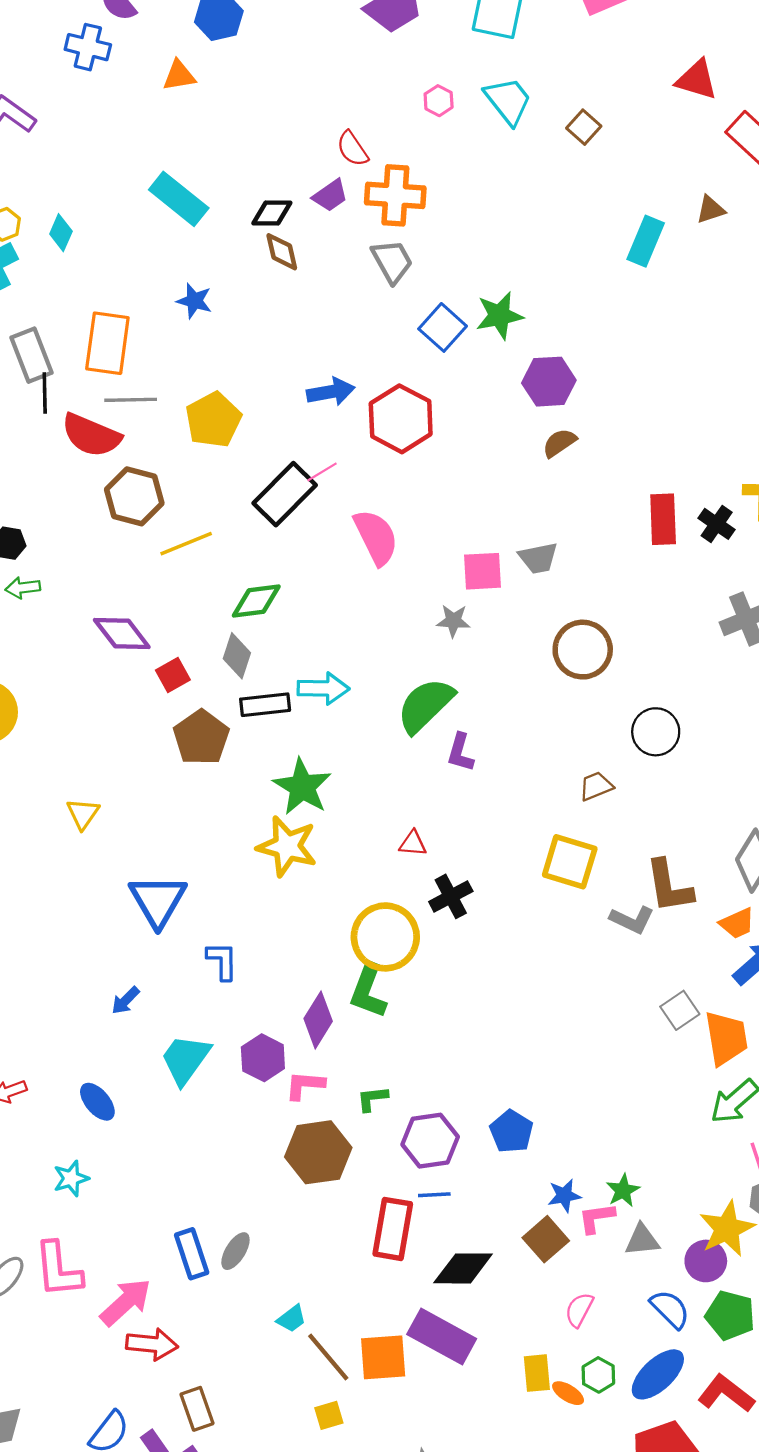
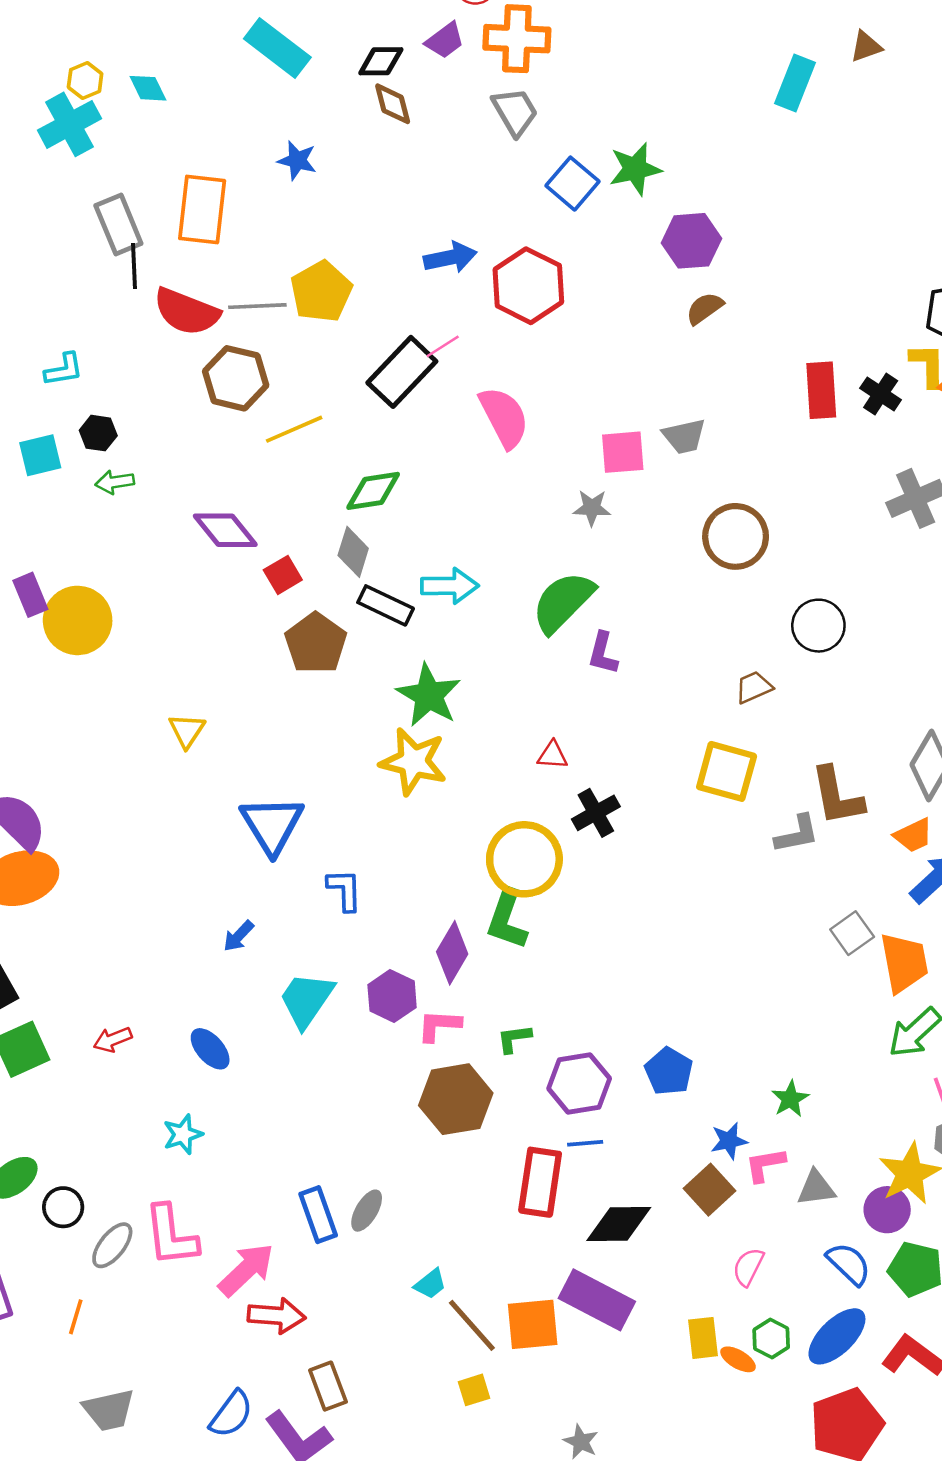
cyan diamond: (61, 233) -> (148, 88), turned -48
gray line: (131, 400) -> (257, 306), moved
black rectangle: (265, 705) -> (386, 605), turned 33
gray L-shape: (632, 920) -> (797, 834), turned -36
green star: (623, 1190) -> (790, 1099), moved

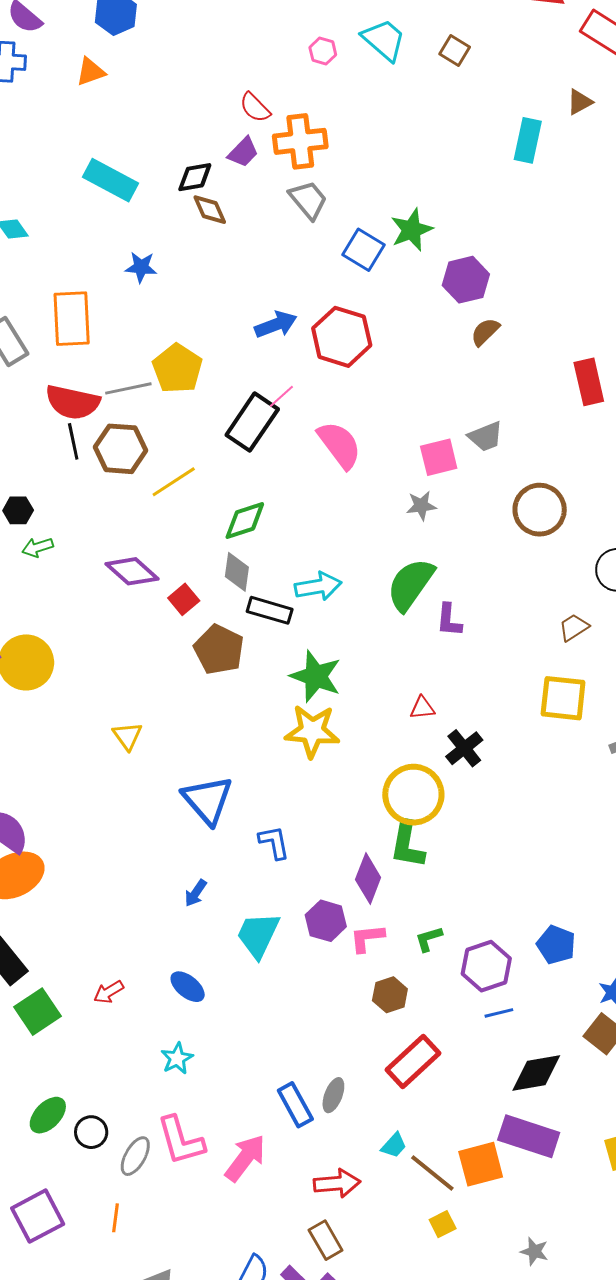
black line: (134, 266) -> (73, 441), moved
brown hexagon: (456, 1099) -> (390, 995), size x0.6
red rectangle: (540, 1182) -> (413, 1061), moved, turned 48
red arrow: (276, 1316) -> (337, 1183), moved

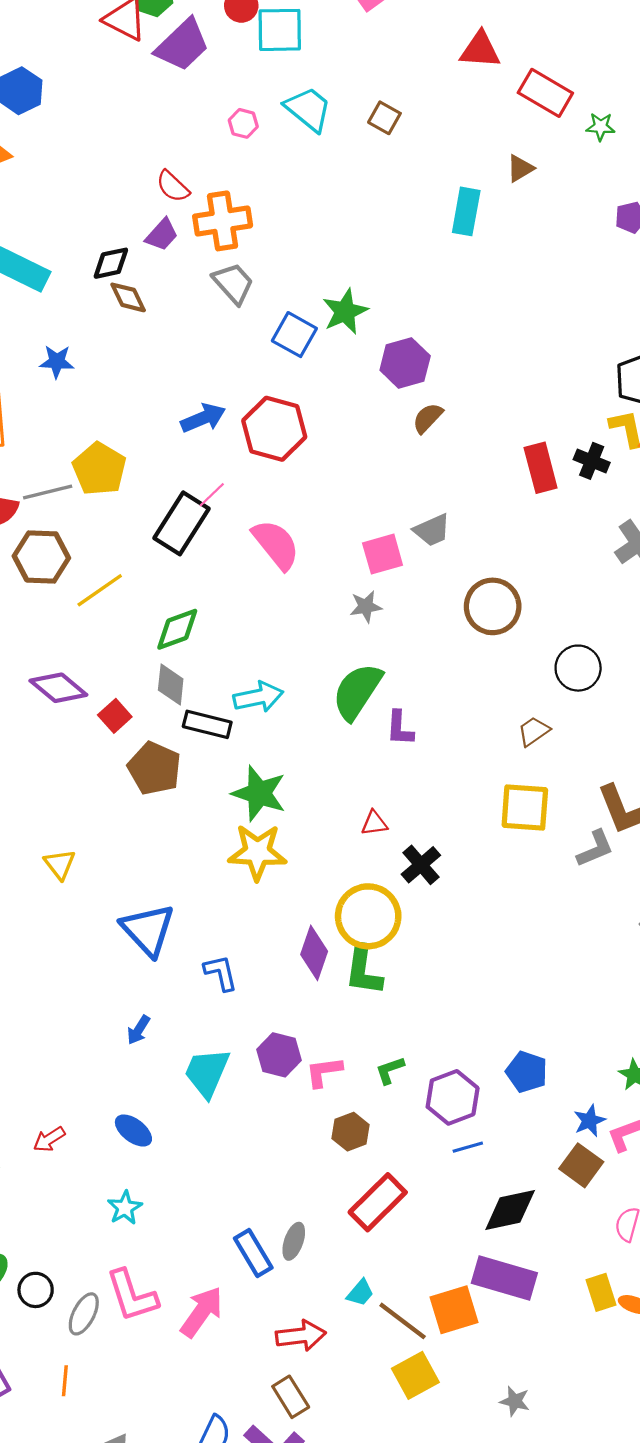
purple diamond: (368, 879) -> (314, 953), moved
yellow square: (443, 1224) -> (415, 1375), size x1.6

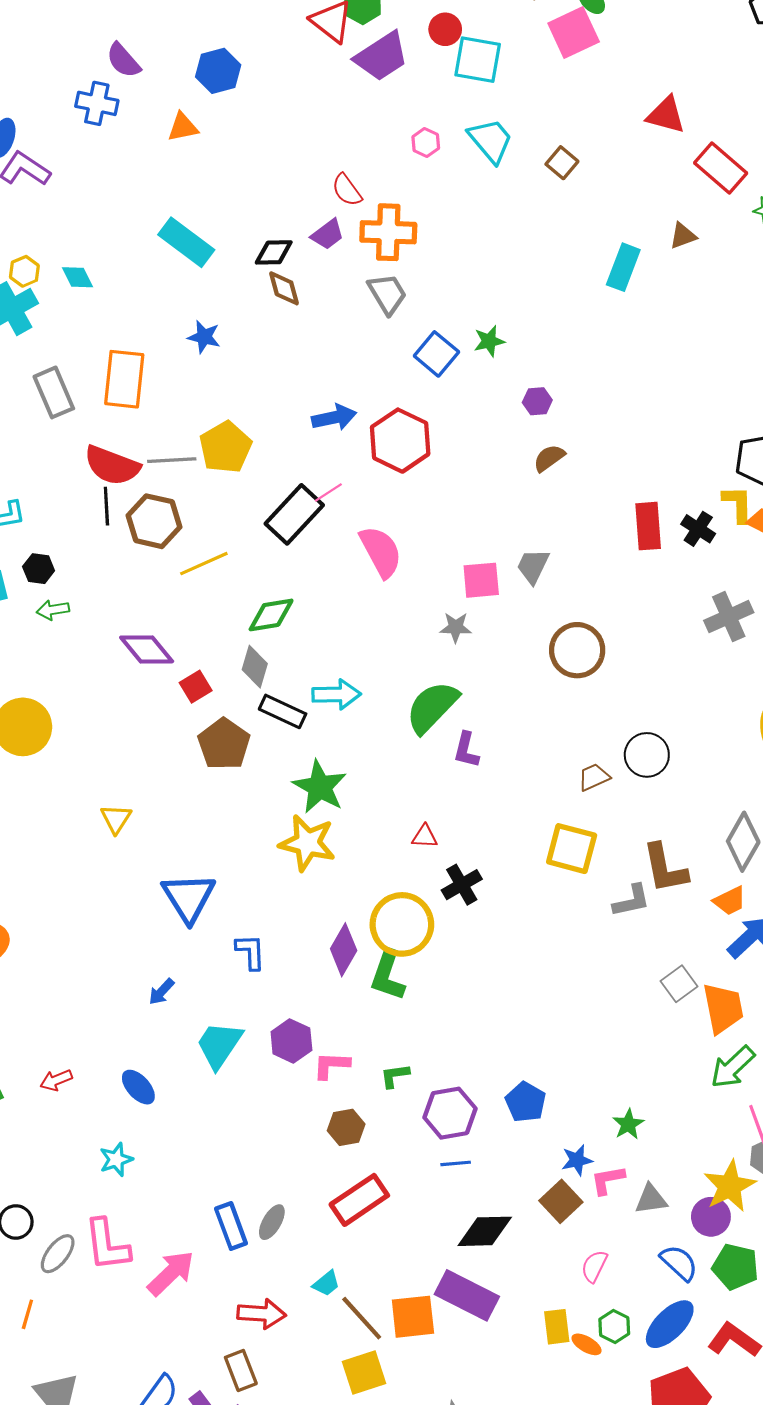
green star: (345, 312) -> (489, 341), size x0.7
purple hexagon: (405, 363) -> (537, 401), size x0.6
gray trapezoid: (432, 530) -> (533, 566), turned 129
black circle: (578, 668) -> (647, 755), moved

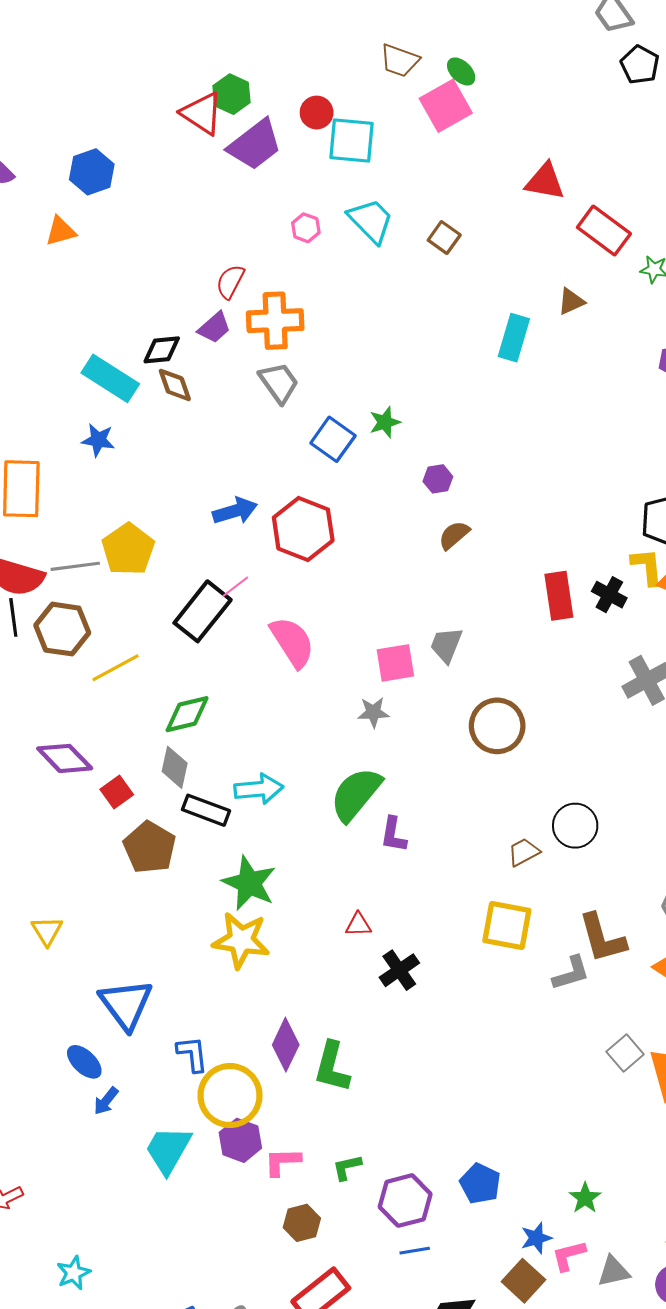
red semicircle: (347, 190) -> (230, 282), turned 68
cyan rectangle: (186, 242) -> (110, 378), moved
yellow circle: (402, 924) -> (230, 1096), moved
blue ellipse: (138, 1087) -> (84, 1062), moved

